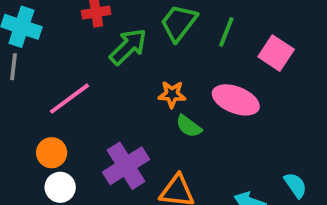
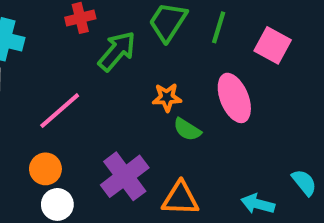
pink ellipse: (236, 100) -> (234, 98), turned 51

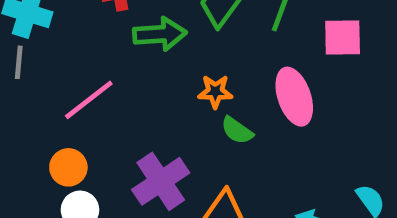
pink square: (273, 45) -> (343, 38), turned -33
green arrow: (117, 51) -> (160, 34), turned 42

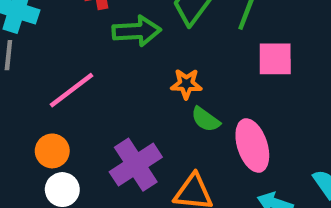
pink square: (343, 38) -> (275, 59), moved
pink ellipse: (294, 97) -> (252, 145), moved

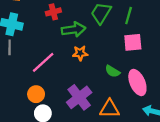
pink square: (275, 59) -> (133, 42), moved
orange star: (186, 84) -> (80, 53), moved

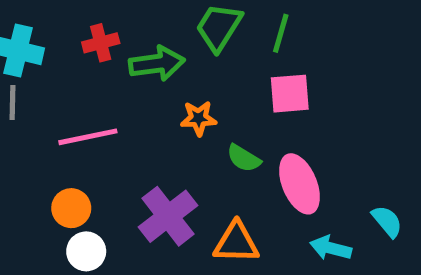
red cross: (53, 12) -> (101, 43), moved
orange star: (80, 53) -> (199, 118), moved
pink line: (43, 62) -> (88, 137), turned 30

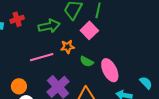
red cross: (101, 43) -> (17, 19), moved
pink square: (290, 94) -> (89, 30), moved, turned -36
pink line: (88, 137) -> (42, 57), moved

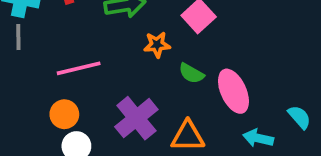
pink line: (42, 57) -> (79, 68), moved

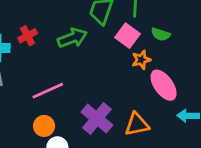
orange star: (157, 45) -> (141, 60), moved
green semicircle: (191, 73) -> (161, 34), moved

